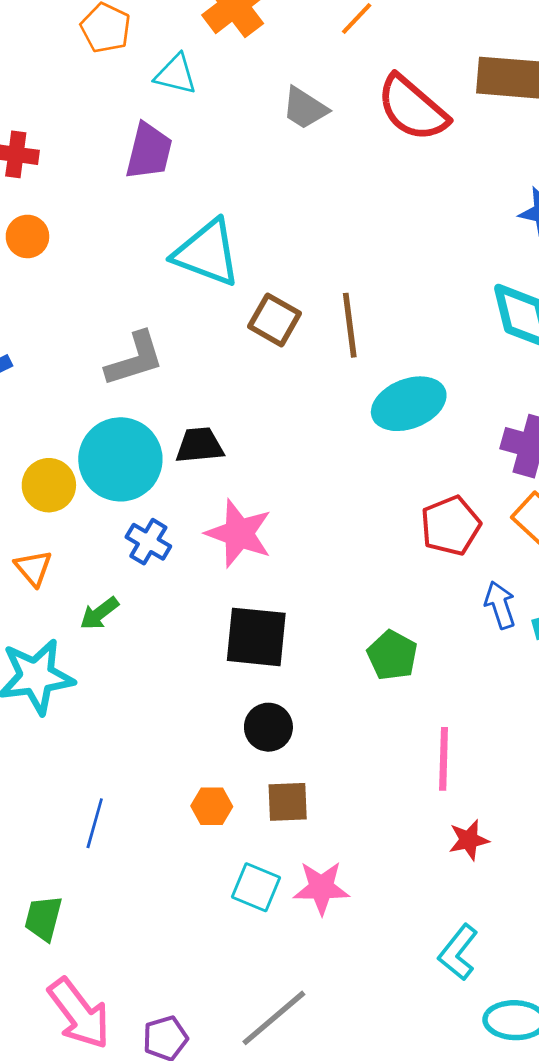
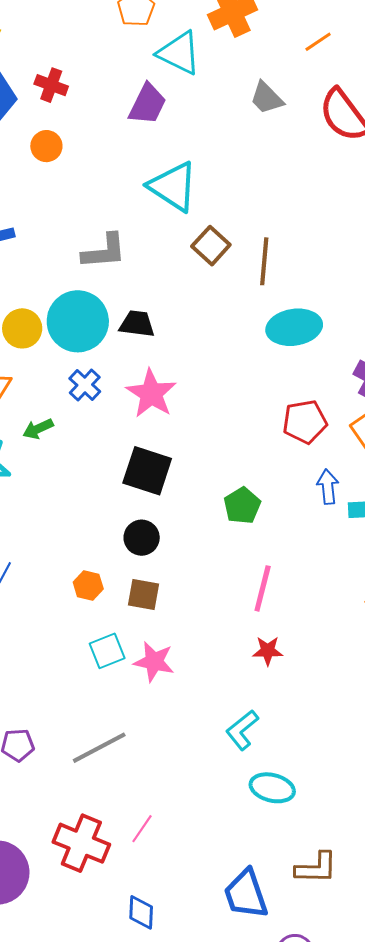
cyan triangle: (176, 74) -> (179, 53), size x1.4
cyan square: (256, 887) -> (107, 651), turned 33

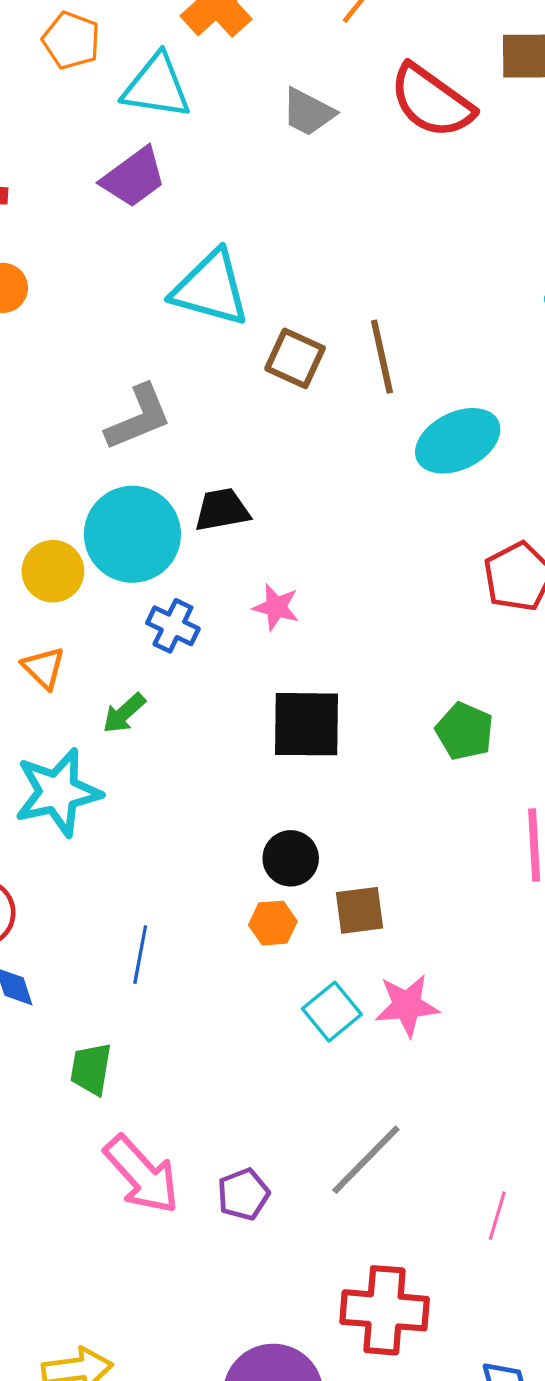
purple trapezoid: (147, 104) -> (134, 177), turned 45
pink star: (151, 394) -> (276, 607), size x0.6
black circle: (142, 538) -> (291, 858), moved
pink line: (142, 829) -> (497, 1216), moved

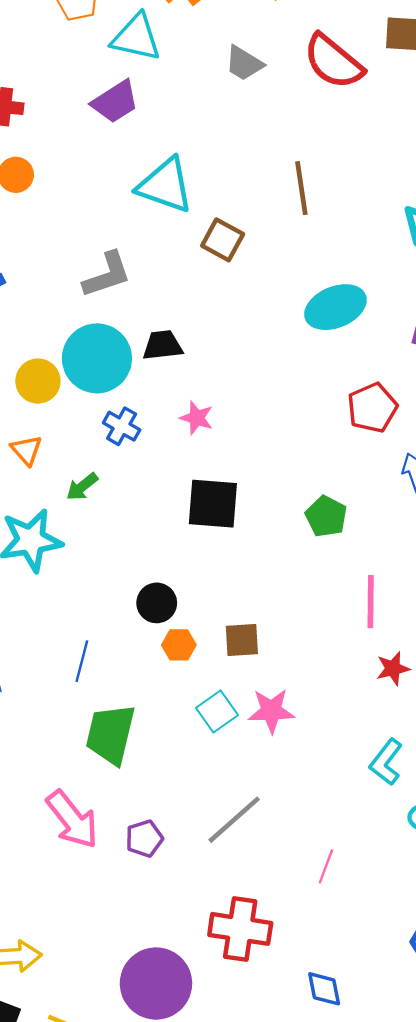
brown line: (382, 357) -> (301, 188), moved
black circle: (291, 858) -> (157, 603), moved
green trapezoid: (91, 1069) -> (110, 734), moved, size x1.6

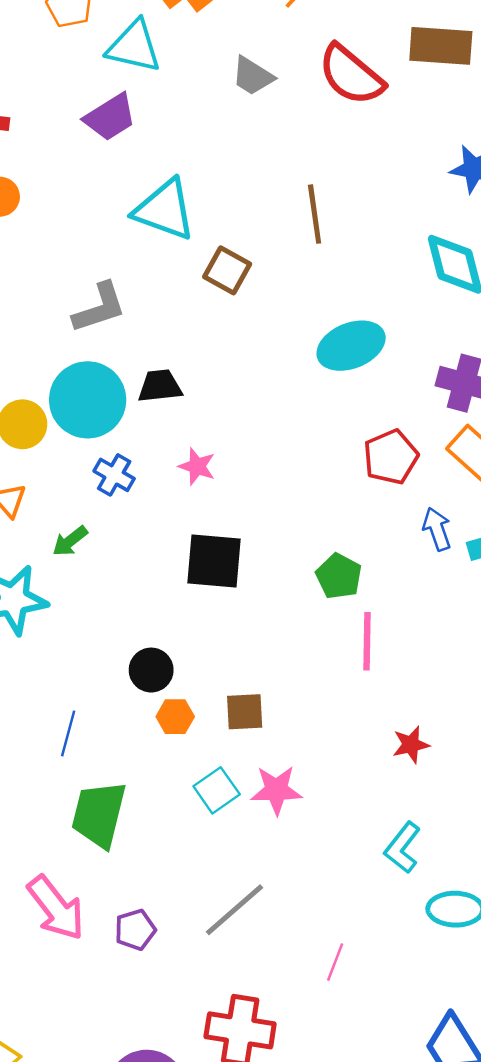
pink line: (371, 602) -> (367, 641), moved

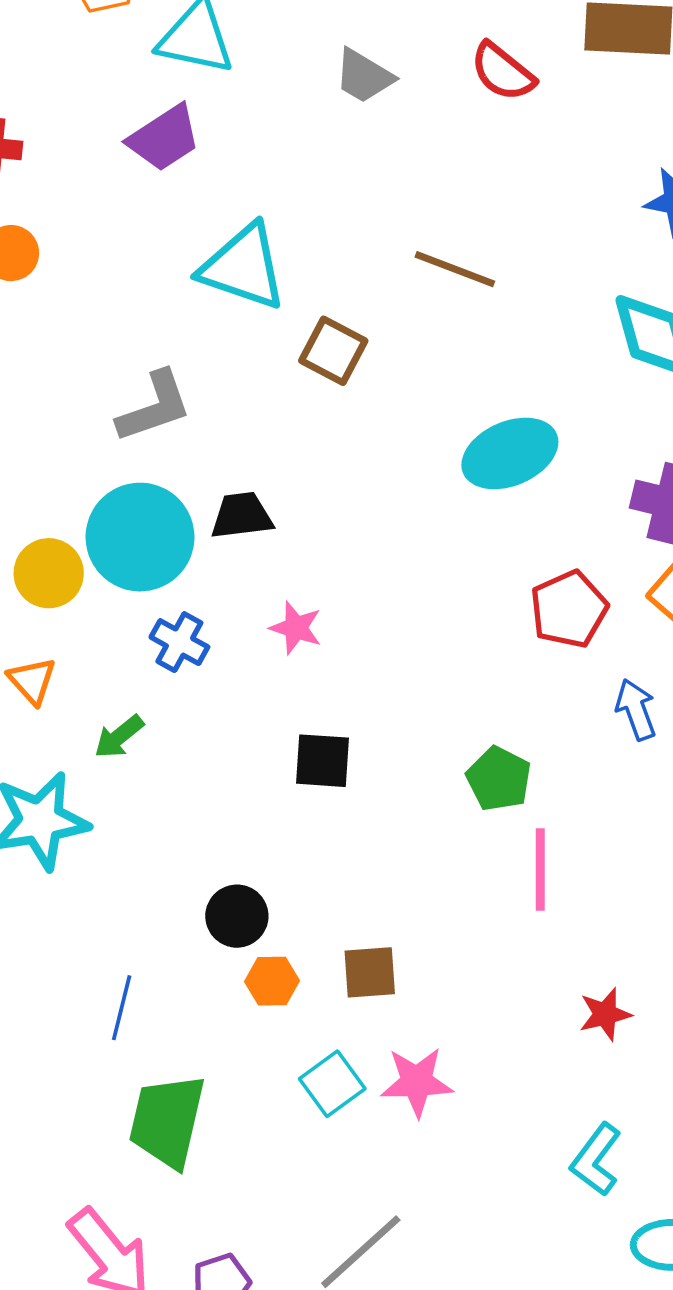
red semicircle: (351, 75) -> (503, 72), size x0.7
brown line: (315, 214) -> (455, 269), turned -60
black square: (214, 561) -> (322, 761), size x0.7

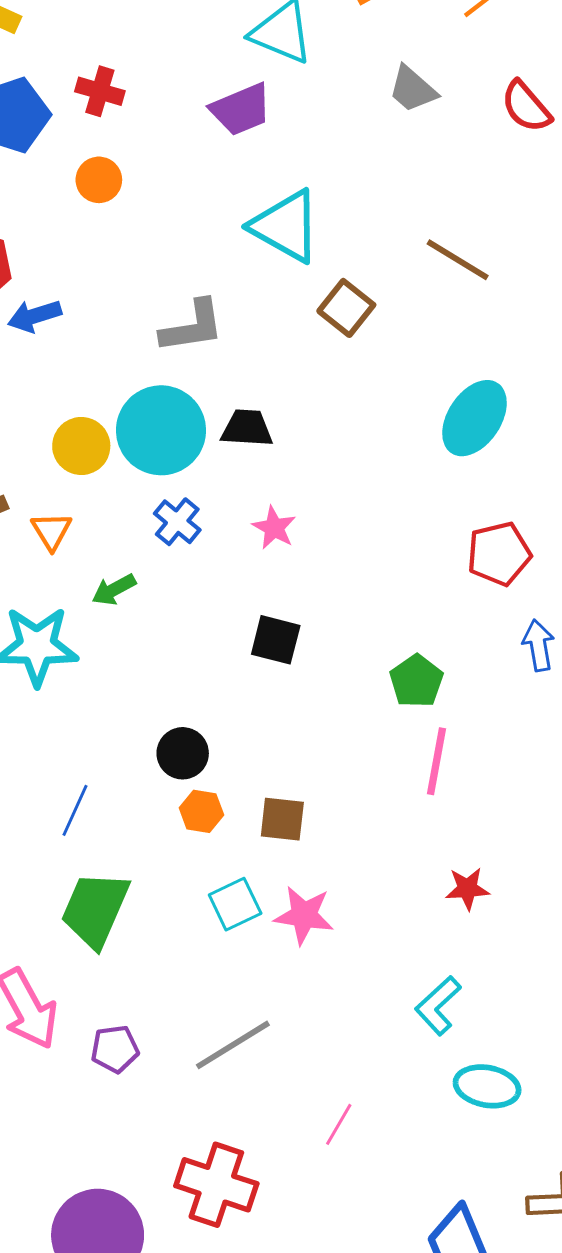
cyan ellipse: (510, 453) -> (474, 418), turned -44

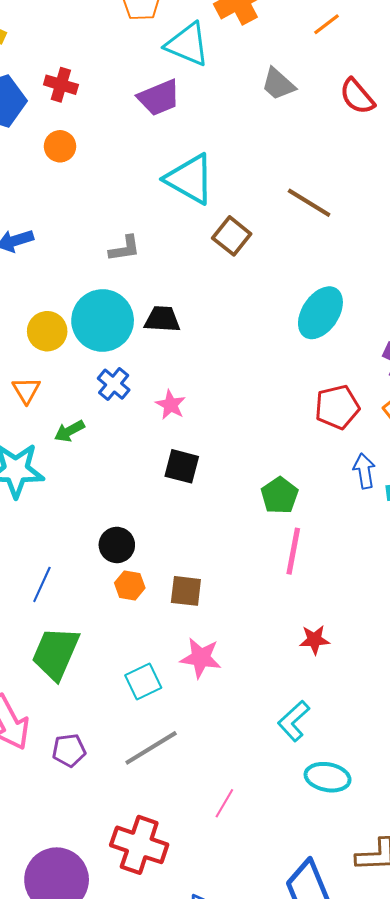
gray L-shape: (192, 327) -> (125, 248), size x0.7
pink star: (274, 528) -> (171, 405), moved
cyan square: (235, 904) -> (143, 682), moved

